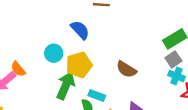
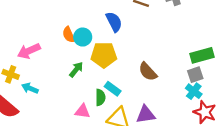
orange semicircle: (18, 69) -> (69, 35), moved
green arrow: (66, 86) -> (76, 70), moved, size x0.6

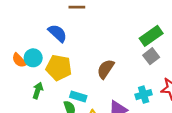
yellow pentagon: (104, 55) -> (59, 68), turned 30
brown semicircle: (148, 72) -> (106, 69), turned 96
cyan cross: (194, 91) -> (144, 95), moved, turned -35

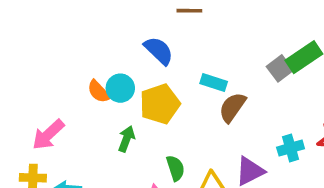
gray square: (151, 56) -> (280, 68), moved
yellow pentagon: (59, 68) -> (160, 104), turned -30
cyan rectangle: (78, 96) -> (214, 83), moved

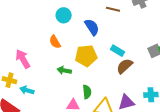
cyan circle: (120, 88) -> (64, 15), moved
pink arrow: (48, 135) -> (23, 59), turned 90
green arrow: (126, 139) -> (64, 70), turned -112

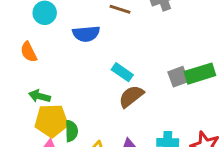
blue semicircle: (92, 27) -> (86, 34), turned 114
yellow pentagon: (86, 56) -> (51, 121), moved

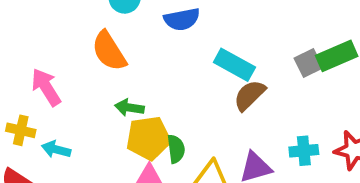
orange semicircle: (29, 52) -> (109, 51), size x1.5
cyan rectangle: (122, 72) -> (234, 65), size x1.4

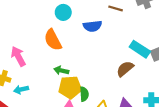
cyan rectangle: (234, 65) -> (140, 49), moved
cyan arrow: (56, 149) -> (21, 89), turned -32

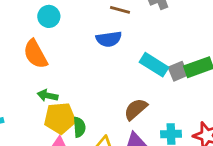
blue semicircle: (92, 26) -> (109, 39), moved
brown semicircle: (125, 69) -> (136, 109), moved

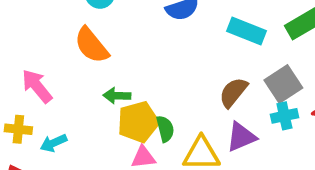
gray square: (178, 71) -> (283, 84), moved, size x1.4

